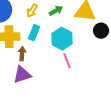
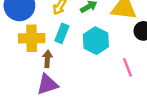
pink line: (67, 61) -> (128, 67), moved

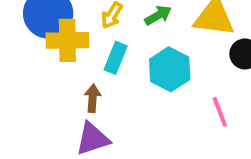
yellow cross: (32, 38) -> (67, 40), moved

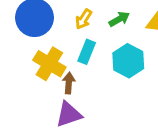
yellow cross: (67, 40) -> (49, 64), moved, turned 32

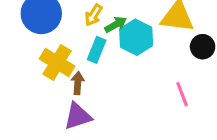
green arrow: (119, 19) -> (116, 25), moved
cyan hexagon: (128, 61) -> (136, 37), moved

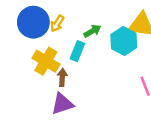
yellow arrow: (93, 15) -> (57, 23), moved
cyan hexagon: (136, 37) -> (124, 41), moved

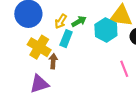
yellow arrow: (57, 23) -> (61, 21), moved
purple triangle: (62, 104) -> (39, 84), moved

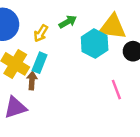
green arrow: (79, 21) -> (68, 22), moved
cyan rectangle: (66, 39) -> (40, 63), moved

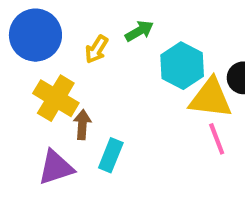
yellow triangle: (113, 27) -> (211, 98), moved
cyan rectangle: (40, 63) -> (111, 155), moved

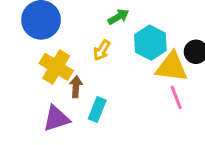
yellow arrow: (97, 49) -> (102, 50), moved

